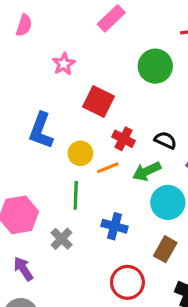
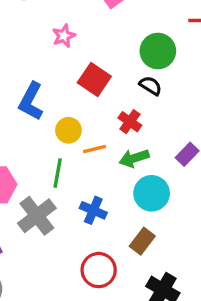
red cross: (124, 139) -> (130, 122), moved
black semicircle: (165, 140) -> (151, 86), moved
gray cross: (62, 239) -> (37, 216), size x1.6

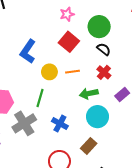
pink star: (64, 36) -> (67, 14), moved
green circle: (158, 51) -> (99, 27), moved
red cross: (130, 122) -> (104, 72), moved
orange line: (95, 149) -> (73, 72), moved

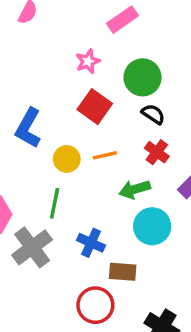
brown rectangle: (89, 146) -> (123, 272), moved, turned 56

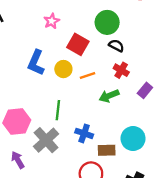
pink star: (88, 61) -> (52, 21), moved
yellow circle: (67, 159) -> (63, 69), moved
cyan circle: (152, 226) -> (133, 139), moved

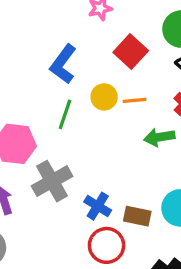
yellow circle: (63, 69) -> (104, 97), moved
green line: (58, 110) -> (65, 114), moved
blue cross: (84, 133) -> (98, 206), moved

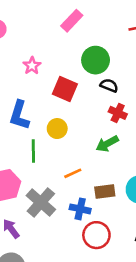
orange line: (135, 100) -> (73, 173), moved
brown rectangle: (137, 216) -> (105, 192), moved

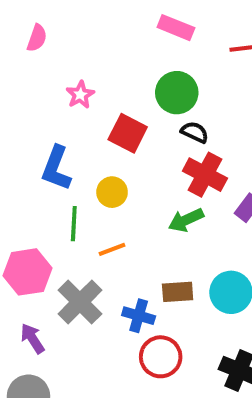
pink rectangle: (72, 21) -> (176, 28), moved, turned 65
red cross: (118, 113) -> (205, 175), size x1.5
orange line: (73, 173) -> (112, 249), moved

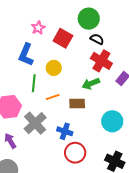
pink star: (80, 95) -> (38, 28), moved
brown rectangle: (178, 292) -> (77, 103), moved

